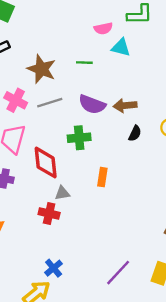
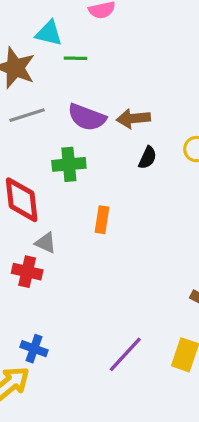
cyan triangle: (121, 47) -> (49, 33), moved
gray triangle: (62, 193) -> (46, 243), turned 35
blue cross: (54, 268) -> (34, 349), turned -30

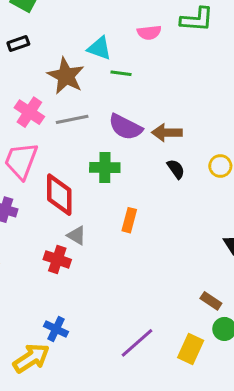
black semicircle: (148, 158) -> (176, 169), turned -66

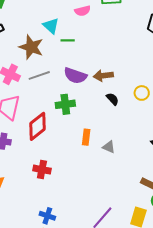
cyan triangle: (99, 48) -> (51, 26), turned 30
red diamond: (59, 195) -> (37, 126), turned 60
gray triangle: (77, 235) -> (109, 147), moved

